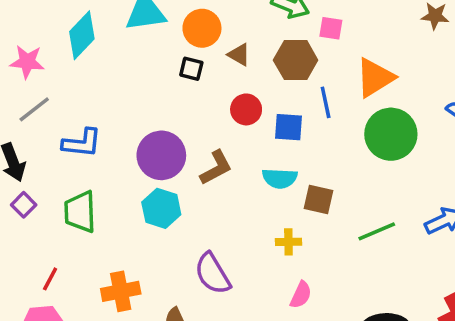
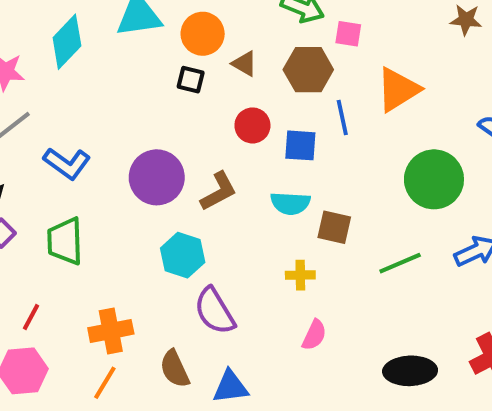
green circle: (391, 134) -> (434, 179), moved
blue L-shape: (82, 143) -> (67, 163), turned 30
cyan hexagon: (161, 208) -> (183, 255), moved

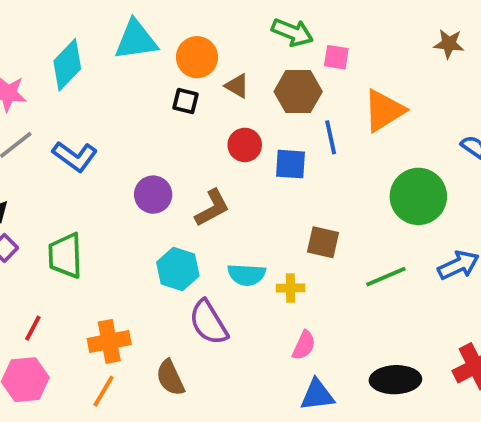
blue L-shape: (67, 163) -> (75, 156), moved
purple circle: (157, 177) -> (153, 195), size x0.7
cyan semicircle: (290, 203) -> (247, 275), moved
blue triangle: (231, 387) -> (317, 395), moved

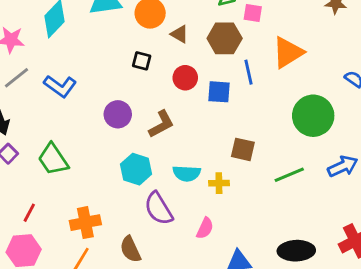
black square: (186, 101) -> (142, 61), moved
green trapezoid: (65, 256) -> (53, 159), turned -32
pink semicircle: (304, 345) -> (205, 228), moved

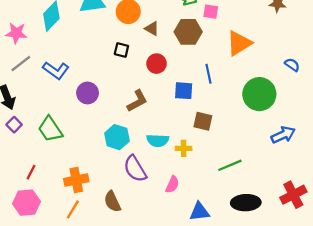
blue line: (249, 72) -> (208, 74), moved
blue square: (219, 92) -> (184, 91), moved
purple circle: (118, 114) -> (88, 93), moved
green line: (289, 175) -> (230, 165), moved

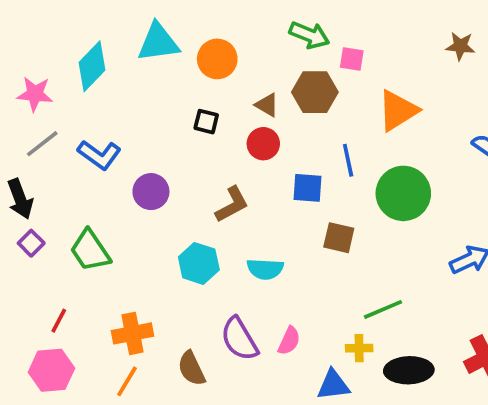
brown triangle: (152, 29) -> (267, 105), moved
green circle: (259, 94) -> (403, 193), moved
yellow cross: (184, 148) -> (359, 348), moved
purple semicircle: (135, 169) -> (239, 339), moved

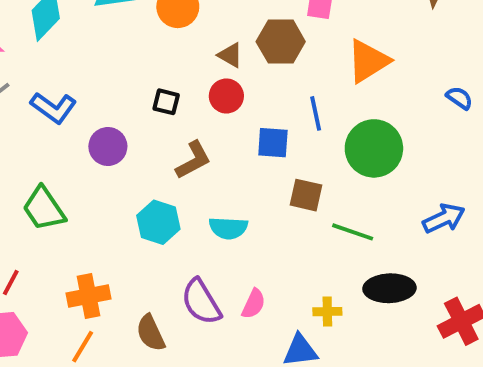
black square: (206, 122) -> (166, 102), moved
green line: (383, 309) -> (353, 232), moved, turned 42
black ellipse: (409, 370) -> (389, 288), moved

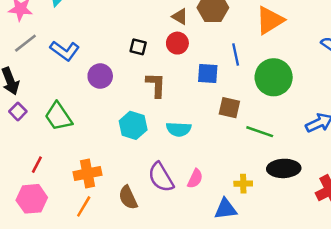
brown L-shape: (193, 160) -> (156, 85), turned -60

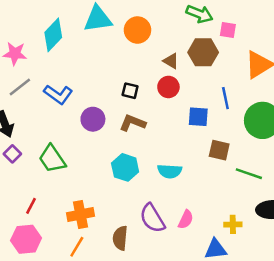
brown L-shape: (156, 85) -> (133, 123), moved, turned -70
brown semicircle: (128, 198) -> (120, 238), turned 30

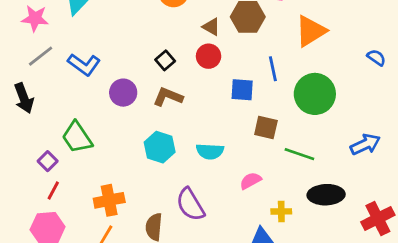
black square: (130, 91) -> (165, 60), turned 35
purple square: (12, 154) -> (48, 161), moved
pink semicircle: (186, 219) -> (250, 181), moved, turned -144

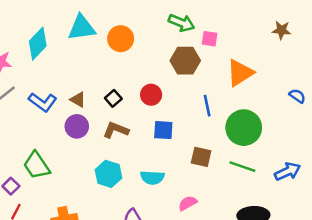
brown triangle: (211, 27) -> (78, 100), moved
blue square: (242, 90) -> (163, 130), moved
green line: (299, 154) -> (242, 167), moved

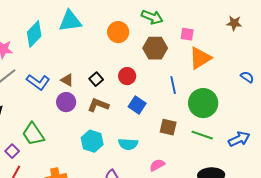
orange circle: (121, 39) -> (118, 32), moved
pink square: (210, 39) -> (187, 34), moved
blue square: (163, 130) -> (137, 105), turned 30

